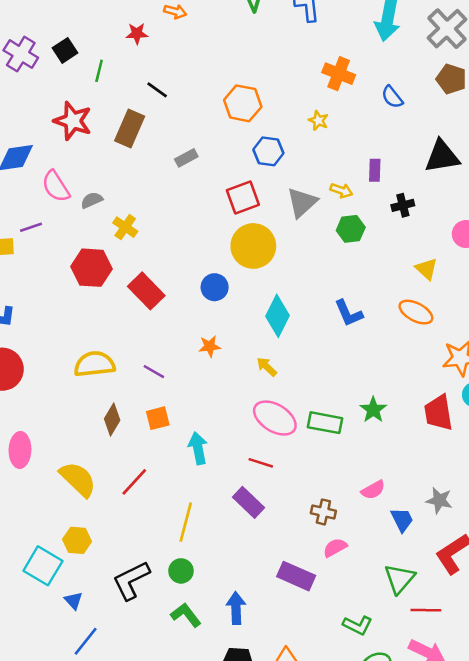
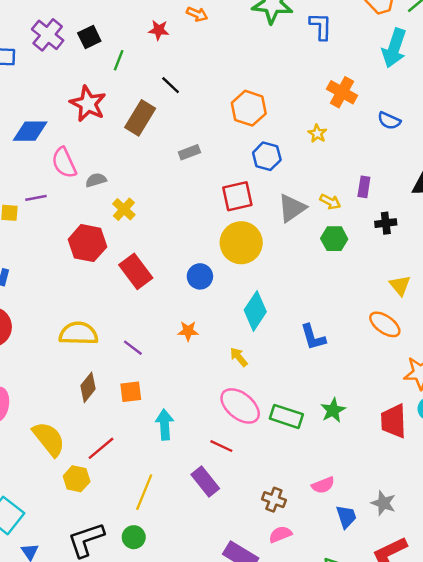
blue semicircle: (392, 97) -> (389, 121), turned -35
blue L-shape: (349, 313) -> (313, 337), moved
yellow hexagon: (77, 540) -> (77, 479), moved

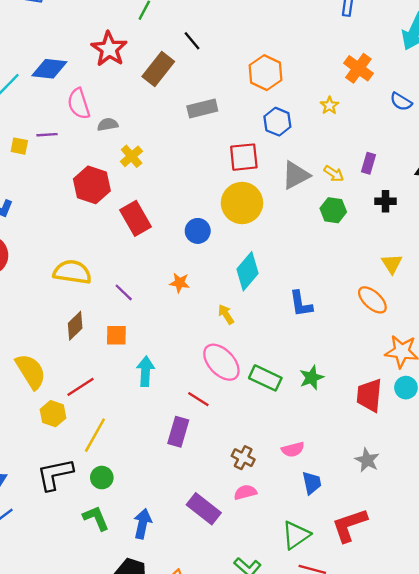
gray rectangle: (189, 152) -> (202, 108), size x1.4
purple rectangle: (205, 481) -> (178, 432), turned 48
yellow line: (144, 492) -> (95, 435), moved
gray star: (383, 503) -> (367, 460), moved

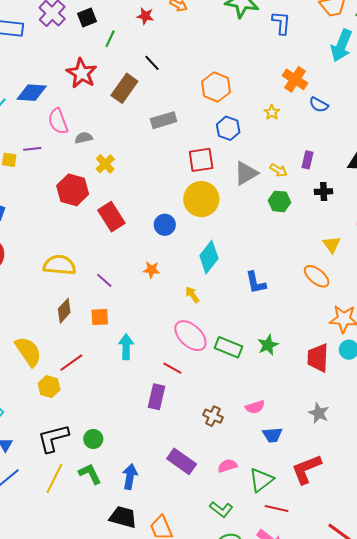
blue semicircle: (401, 102) -> (319, 105), moved
yellow line: (95, 435) -> (54, 478), moved
blue trapezoid: (312, 483) -> (272, 435), turned 100
pink semicircle: (245, 492) -> (227, 466), moved

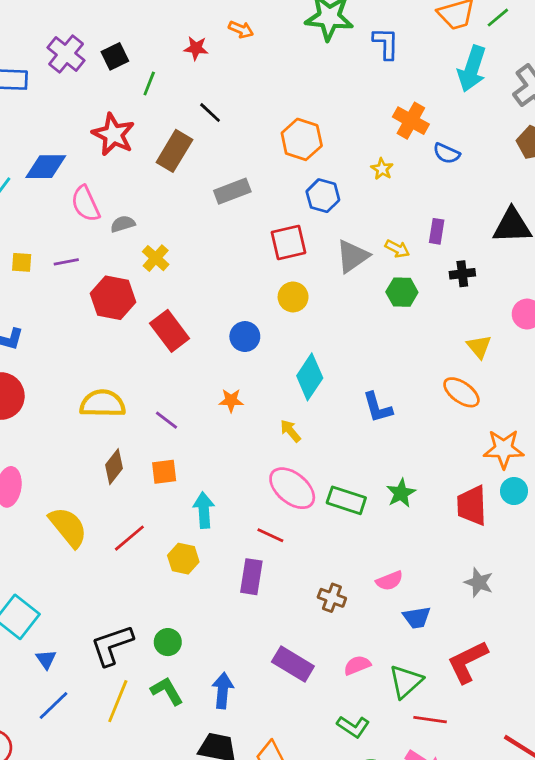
purple line: (32, 149) -> (66, 262), moved
yellow circle: (201, 199) -> (293, 297), size x0.6
yellow hexagon: (49, 387) -> (183, 559), moved

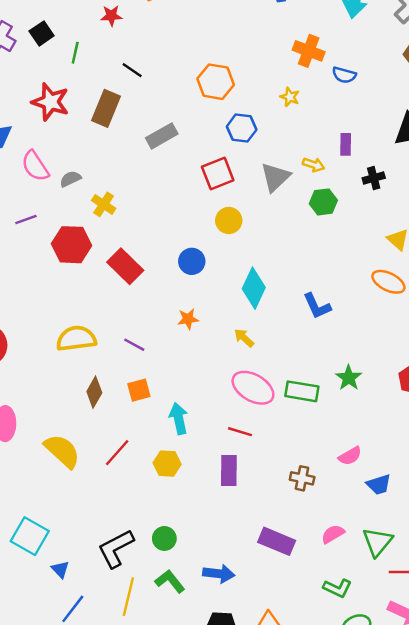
blue arrow: (223, 691) -> (219, 574), turned 100

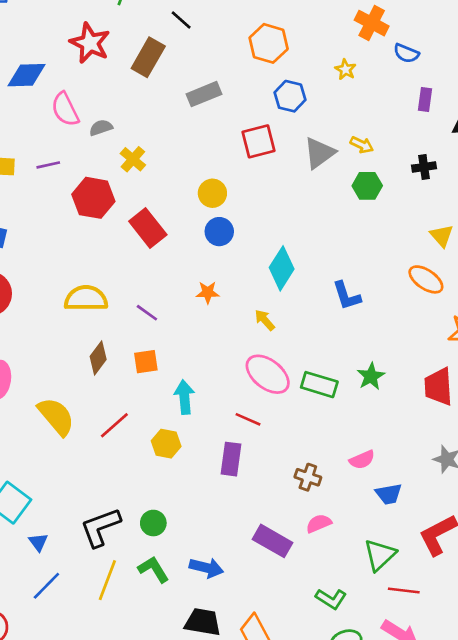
purple rectangle: (346, 144) -> (425, 99), moved
yellow circle: (229, 220) -> (212, 193), moved
pink semicircle: (333, 534) -> (319, 523), moved

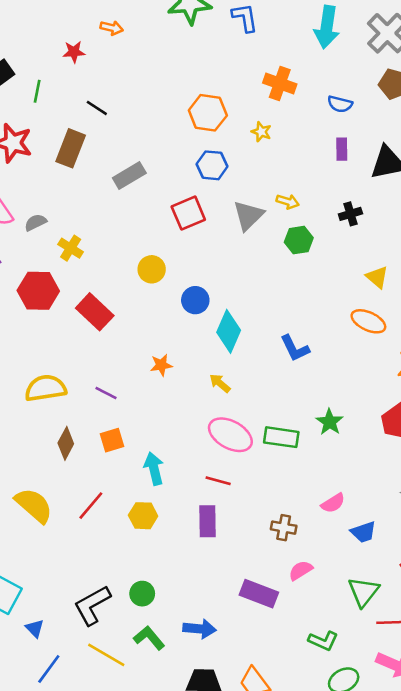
orange hexagon: (269, 43) -> (208, 113), moved
blue semicircle: (406, 53) -> (340, 104), moved
blue circle: (219, 232) -> (195, 300), moved
yellow line: (107, 580) -> (106, 655), turned -72

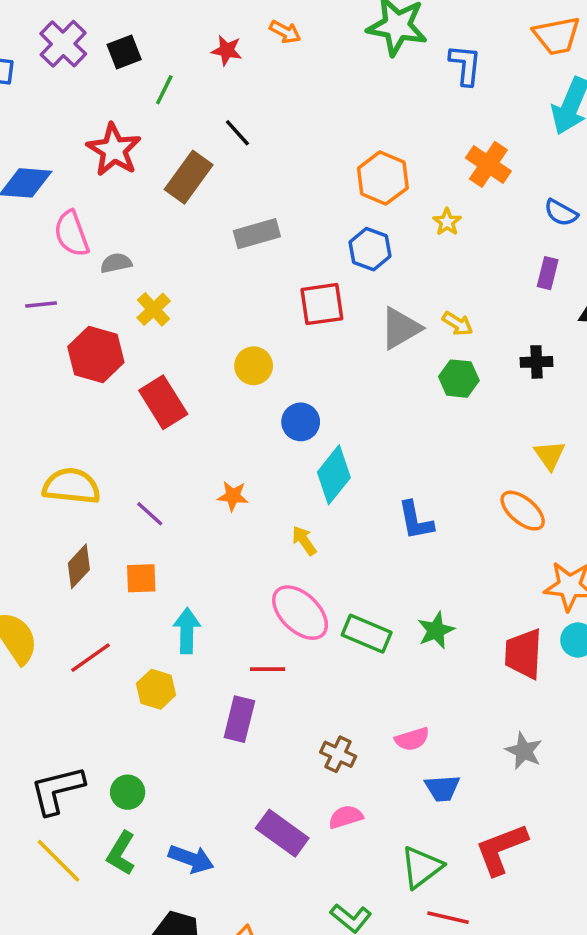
red line: (218, 481) -> (268, 669), turned -30
green L-shape: (149, 638) -> (121, 853), turned -124

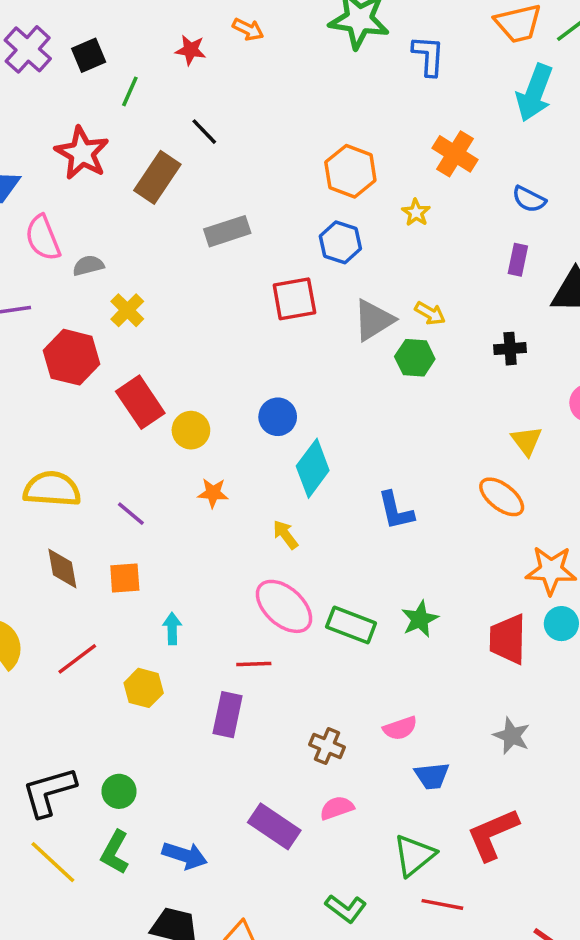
yellow circle: (254, 366) -> (191, 430), moved
green hexagon: (459, 379) -> (415, 358), moved
brown diamond: (79, 566) -> (62, 569), turned -51
cyan arrow: (187, 631) -> (172, 629), size x0.7

